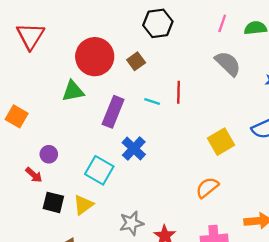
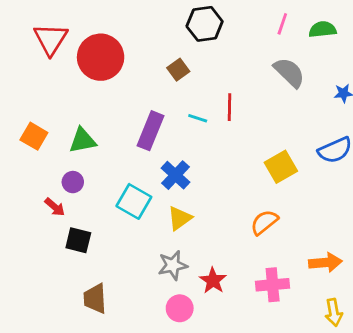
red circle: (95, 57) -> (101, 57), moved
green triangle: (73, 91) -> (83, 140), moved
yellow triangle: (83, 205) -> (180, 218), moved

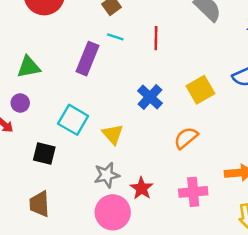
cyan line: (198, 118) -> (115, 37), moved
blue cross: (175, 175) -> (150, 97), moved
yellow triangle: (180, 218) -> (113, 134), turned -35
black square: (78, 240) -> (44, 153), moved
pink circle: (180, 308) -> (113, 212), size x1.5

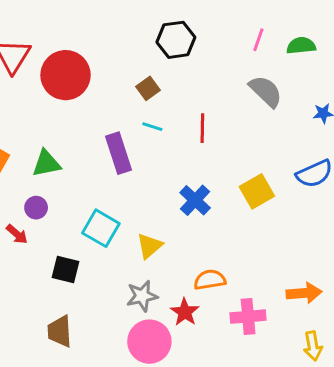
purple rectangle: (87, 59) -> (119, 153), turned -40
yellow triangle: (113, 134) -> (149, 246), turned 30
orange semicircle: (186, 138) -> (210, 280), moved, turned 30

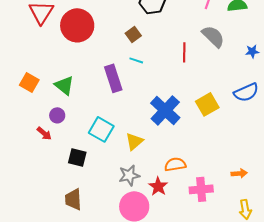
red line: (202, 128) -> (184, 52), moved
green triangle: (46, 163) -> (64, 85), turned 50
blue cross: (195, 200) -> (165, 110), size x1.4
orange arrow: (304, 293) -> (239, 173), size x0.7

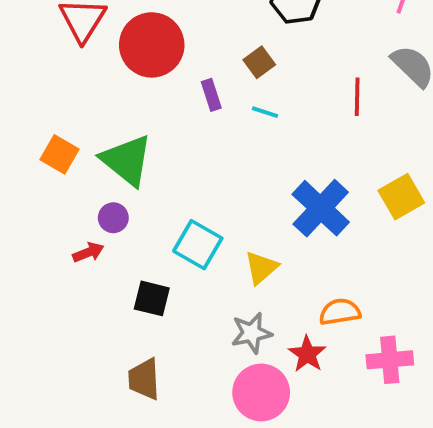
purple rectangle: (113, 78) -> (211, 95), moved, size x0.6
green triangle: (64, 85) -> (127, 160), size x1.4
red arrow: (44, 133) -> (88, 252), turned -63

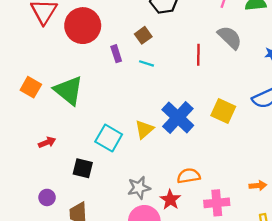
yellow square: (401, 197) -> (223, 111), turned -35
purple circle: (113, 218) -> (47, 197), moved
yellow triangle: (261, 268) -> (144, 129), moved

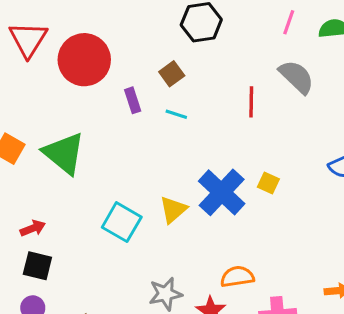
yellow square: (223, 111) -> (268, 183), moved, size x0.6
black square: (83, 168) -> (37, 266), moved

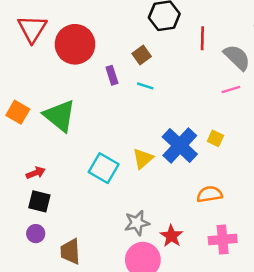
pink line: (289, 22) -> (231, 90), moved, turned 54
red line: (251, 102) -> (202, 38), moved
orange semicircle: (237, 277) -> (210, 194), moved

